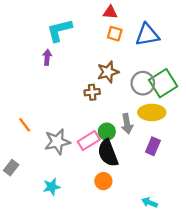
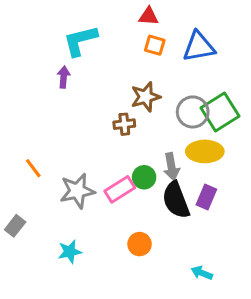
black semicircle: (108, 153) -> (176, 200), moved

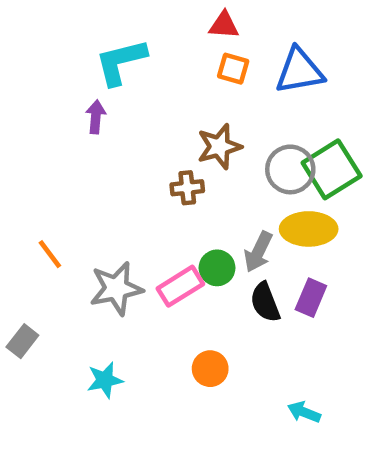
gray arrow: (171, 167) -> (258, 252), turned 36
black semicircle: (176, 200) -> (265, 302), size x0.7

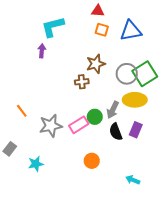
cyan star: (105, 380) -> (36, 164), moved

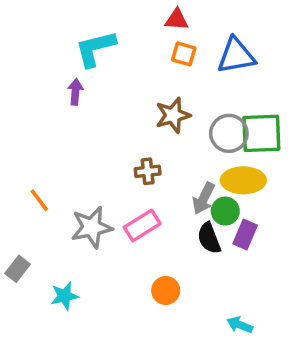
green square: (145, 74) -> (261, 133), turned 30
brown cross: (82, 82) -> (148, 171), moved
green circle: (95, 117) -> (225, 211), moved

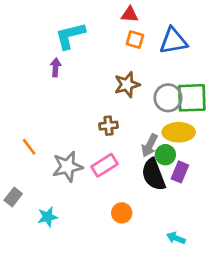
black semicircle: (209, 238) -> (153, 175), size x1.4

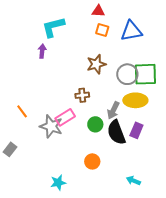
green circle: (165, 155) -> (95, 124), moved
pink rectangle: (105, 165) -> (65, 117), moved
gray star: (67, 167) -> (51, 126), turned 30
cyan star: (48, 217) -> (58, 183), moved

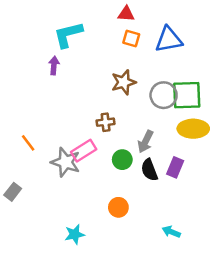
yellow ellipse: (135, 100) -> (193, 129), moved
black semicircle: (116, 132) -> (149, 170), size x0.7

